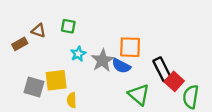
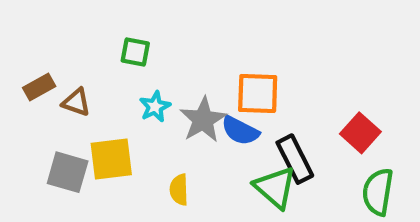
brown triangle: (38, 31) -> (76, 102), moved
black rectangle: (162, 69) -> (295, 159), moved
red square: (174, 81) -> (360, 133), moved
yellow semicircle: (72, 100) -> (179, 190), moved

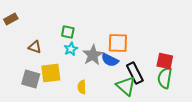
green square: (135, 52) -> (68, 32), moved
brown rectangle: (39, 87) -> (11, 19), moved
red square: (360, 133) -> (165, 61), turned -30
green semicircle: (378, 192) -> (165, 78), moved

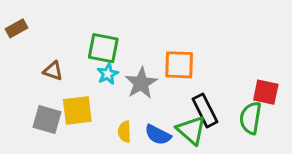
green square: (68, 32) -> (103, 48), size x1.5
blue semicircle: (110, 60) -> (158, 135), moved
red square: (165, 61) -> (266, 92), moved

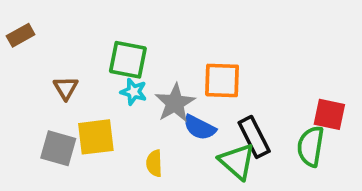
brown triangle: (53, 71) -> (66, 88), turned 40
cyan star: (108, 74) -> (134, 92), turned -30
blue semicircle: (158, 135) -> (199, 128), moved

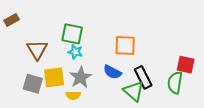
brown triangle: (66, 88) -> (37, 50), size x1.5
gray star: (175, 103) -> (81, 77), moved
yellow semicircle: (154, 163) -> (73, 95), moved, turned -88

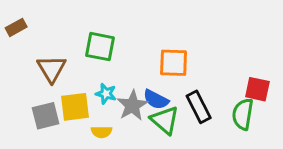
cyan star: (75, 52) -> (106, 94), moved
gray star: (81, 77) -> (132, 105), moved
gray square: (33, 84) -> (46, 116), turned -30
green triangle: (134, 91) -> (165, 120), moved

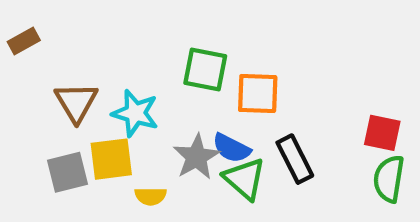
green square: (100, 47) -> (205, 69), moved
cyan star: (106, 94) -> (135, 113), moved, size x1.5
green semicircle: (243, 114) -> (389, 179), moved

